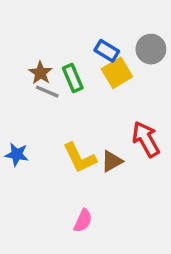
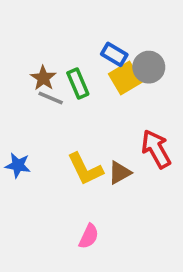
gray circle: (151, 49) -> (149, 67), moved

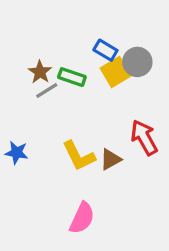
green rectangle: (78, 83) -> (72, 77), turned -48
gray line: (51, 98) -> (47, 90), turned -55
pink semicircle: (89, 236) -> (82, 218), size x1.4

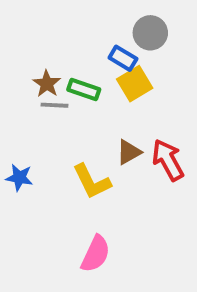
gray circle: (137, 62) -> (150, 33), moved
gray line: (47, 90) -> (54, 105), turned 35
brown triangle: (111, 159) -> (129, 152), moved

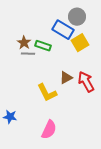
blue rectangle: (123, 58) -> (63, 30), size x1.5
yellow square: (135, 84) -> (80, 43), moved
blue star: (19, 178) -> (10, 117), moved

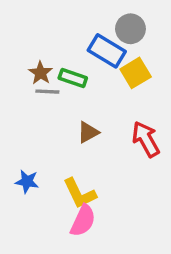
brown triangle: (66, 78) -> (88, 132), moved
yellow L-shape: (47, 93) -> (80, 193), moved
blue star: (10, 117) -> (27, 182), moved

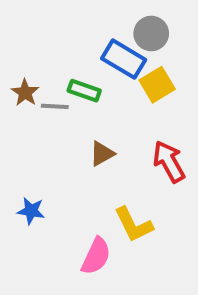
brown star: (41, 73) -> (25, 93), moved
yellow L-shape: (80, 193) -> (133, 225), moved

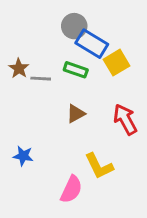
gray circle: (151, 33) -> (74, 26), moved
green rectangle: (84, 91) -> (76, 70), moved

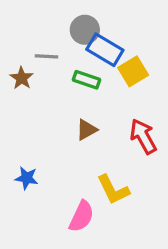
gray line: (41, 79) -> (47, 56), moved

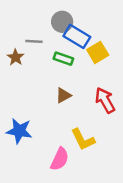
blue star: (27, 178) -> (19, 131), size x1.5

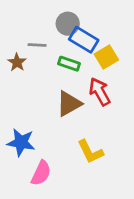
brown triangle: (63, 95) -> (69, 104), size x1.5
red arrow: (105, 100) -> (100, 92), moved
pink semicircle: (60, 159) -> (41, 173), moved

